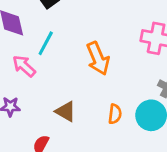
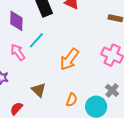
orange arrow: (98, 58) -> (69, 59), turned 45

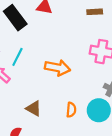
orange arrow: (69, 59) -> (58, 68), turned -100

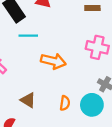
cyan line: (17, 57) -> (28, 36), moved, turned 60

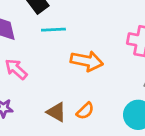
orange semicircle: (65, 103) -> (85, 111), moved, turned 40

